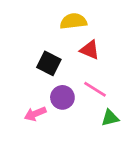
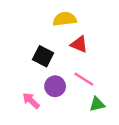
pink arrow: (35, 114) -> (31, 101), turned 66

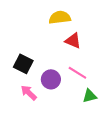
black square: (43, 56) -> (23, 64), moved

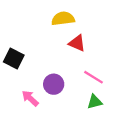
black square: (23, 64) -> (14, 58), moved
pink line: (77, 73) -> (94, 77), moved

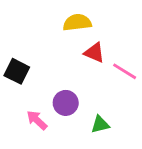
pink line: (94, 77) -> (125, 71), moved
green triangle: (95, 102) -> (100, 124), moved

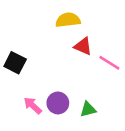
purple circle: (66, 103) -> (58, 103), moved

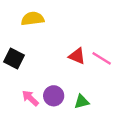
yellow semicircle: (68, 20) -> (33, 19), moved
red triangle: (83, 46) -> (77, 56), moved

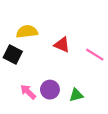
yellow semicircle: (33, 19) -> (27, 32), moved
red triangle: (77, 56) -> (62, 45), moved

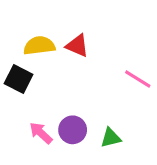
red triangle: (62, 45) -> (77, 46), moved

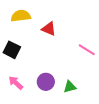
yellow semicircle: (39, 46) -> (21, 16), moved
pink arrow: (41, 133) -> (16, 83), moved

